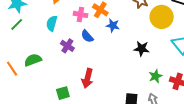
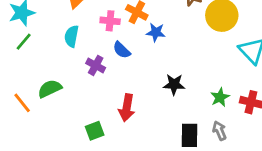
black star: (142, 49) -> (174, 84), moved

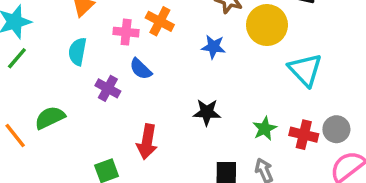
blue star: (156, 32) -> (213, 47), moved

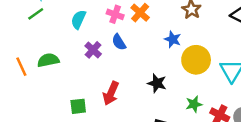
yellow circle: (267, 25) -> (196, 60), moved

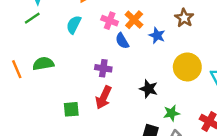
blue star: (173, 39) -> (157, 35), moved
blue semicircle: (119, 42) -> (122, 41), moved
purple cross: (93, 50) -> (103, 68), moved, turned -35
green star: (194, 104) -> (171, 113), moved

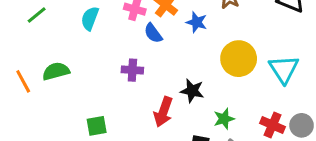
red arrow: (103, 97) -> (163, 112), moved

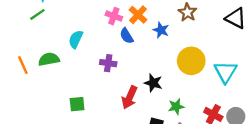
cyan semicircle: (90, 18) -> (76, 39), moved

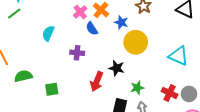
pink cross: (114, 16) -> (80, 12), turned 32
green semicircle: (49, 59) -> (23, 76), moved
yellow circle: (191, 61) -> (136, 42), moved
cyan triangle: (226, 72) -> (178, 56), turned -35

